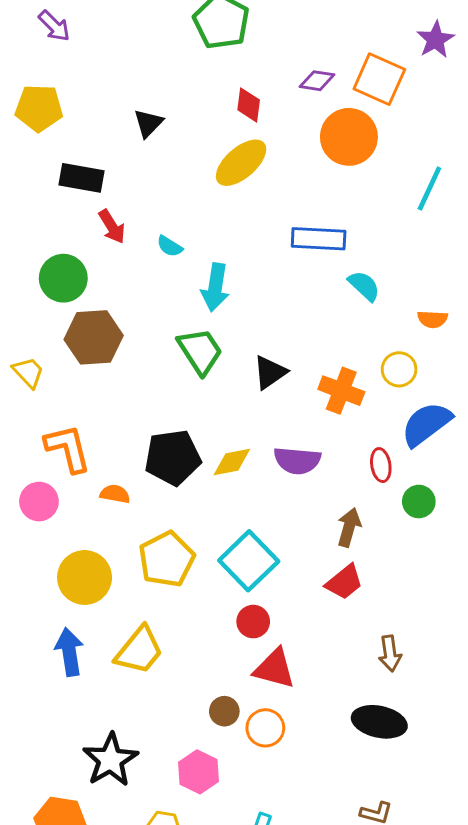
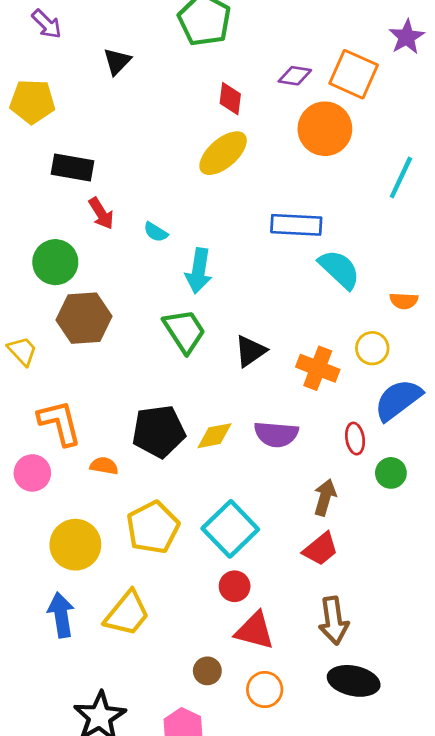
black triangle: (148, 123) -> (117, 61), moved
cyan semicircle: (364, 286) -> (339, 269), size x1.4
brown arrow: (390, 653) -> (334, 621), moved, size x1.4
orange circle: (265, 728) -> (265, 690), moved

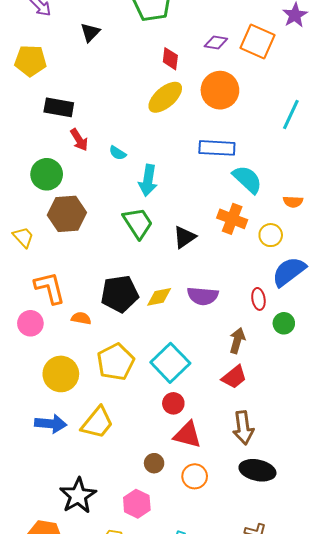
orange circle: (325, 129) -> (220, 90), moved
orange cross: (318, 368) -> (232, 219), moved
blue arrow: (61, 615) -> (51, 424), turned 104

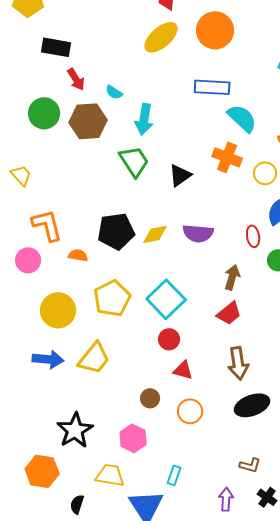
brown hexagon: (67, 214) -> (88, 121), moved
red triangle: (188, 435) -> (183, 370), size x0.7
black ellipse: (257, 470) -> (252, 405), turned -32

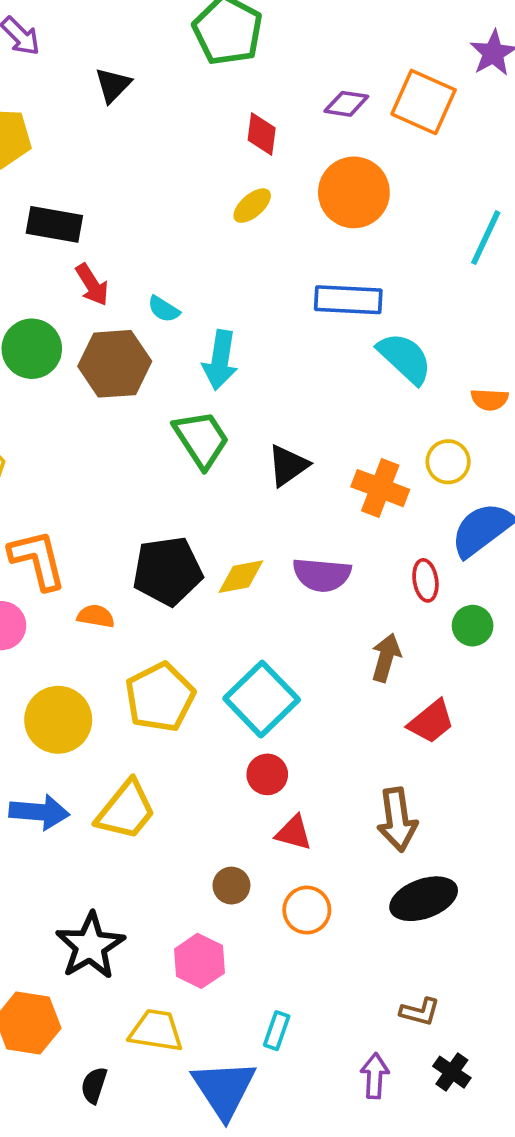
yellow ellipse: (161, 37) -> (252, 206), size x0.6
orange cross: (227, 157) -> (380, 488), moved
red trapezoid: (229, 313) -> (431, 722), moved

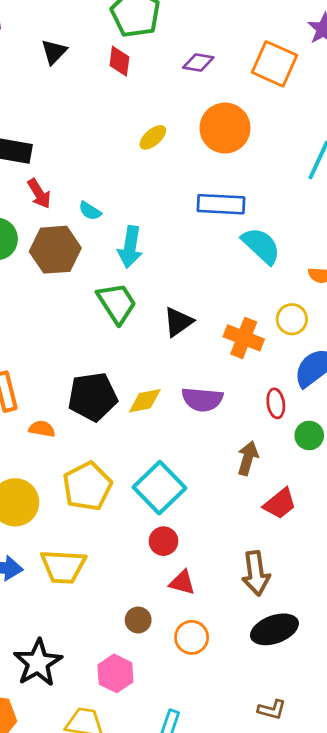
purple diamond: (346, 104) -> (198, 63), moved
red diamond: (262, 134) -> (119, 61), moved
yellow trapezoid: (126, 810) -> (63, 567), turned 54

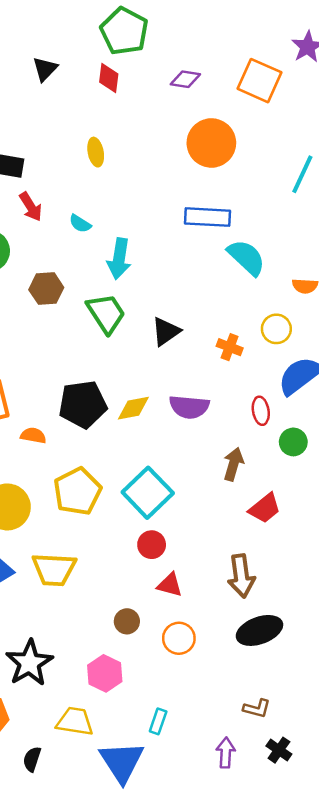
yellow ellipse: (153, 137) -> (96, 152), moved, turned -60
brown hexagon: (55, 250) -> (46, 289), moved, size x0.7
orange cross: (244, 338) -> (230, 347), size x0.7

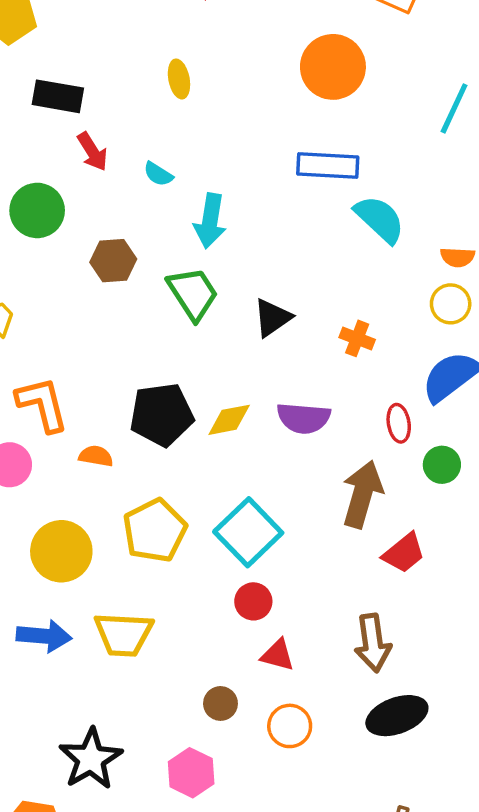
yellow circle: (276, 329) -> (451, 304), moved
brown arrow: (233, 464) -> (362, 494), size x1.5

